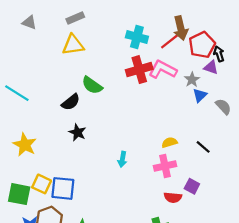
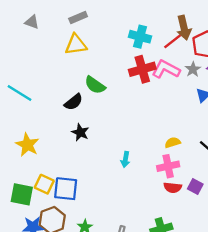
gray star: (192, 80) -> (193, 69), moved
red semicircle: (173, 197) -> (173, 188), moved

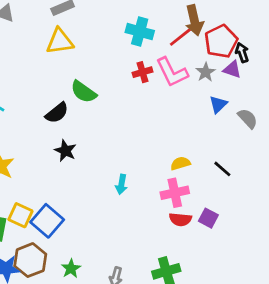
red cross: (142, 69) -> (142, 72), size x0.6
pink L-shape: (166, 69) -> (172, 72), turned -144
blue square: (66, 189) -> (47, 221), turned 35

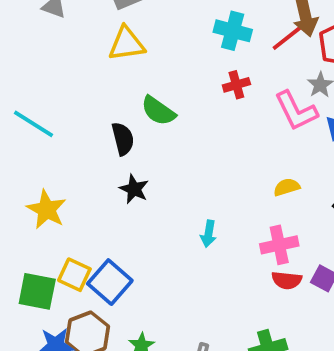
pink L-shape: (172, 72) -> (296, 111), moved
black semicircle: (57, 113) -> (123, 139), turned -65
yellow semicircle: (180, 163) -> (287, 187), moved

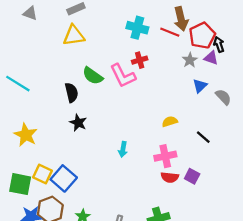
red line: (287, 38) -> (170, 32), turned 60
pink L-shape: (296, 111) -> (123, 76), moved

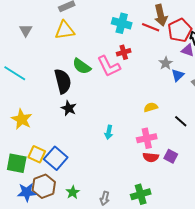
gray triangle: (30, 13) -> (26, 30), moved, turned 40
gray star: (190, 60) -> (166, 63), moved
black semicircle: (71, 92) -> (63, 81), size x1.4

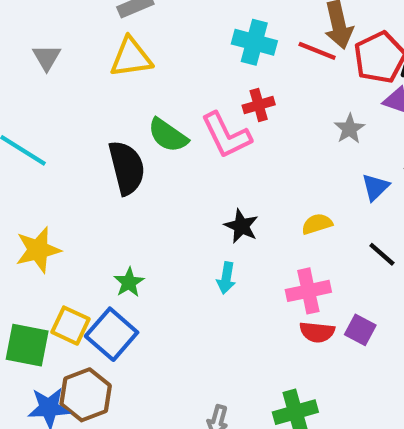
blue triangle: (178, 75) -> (375, 187), moved
black star: (69, 108) -> (241, 226), moved
yellow star: (22, 119) -> (38, 250), turned 30
green star: (73, 192) -> (129, 282), moved

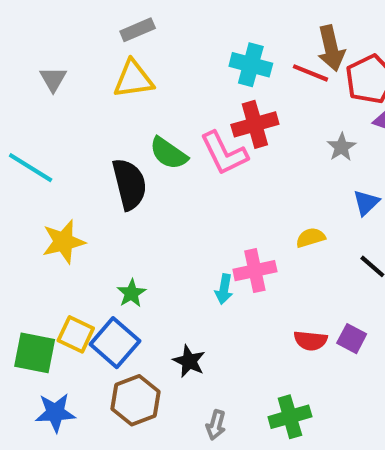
red cross: (259, 105) -> (255, 124), size x1.5
black star: (241, 226) -> (189, 361), moved
yellow star: (38, 250) -> (63, 242), moved
pink cross: (308, 291) -> (255, 271), moved
brown hexagon: (86, 395) -> (136, 400), moved

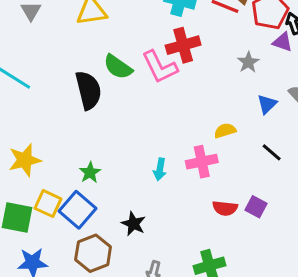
yellow star: (63, 242) -> (25, 160), moved
pink cross: (255, 271) -> (202, 162), moved

